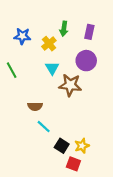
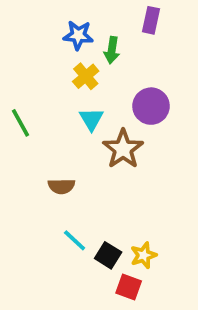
purple rectangle: (89, 32) -> (151, 20), moved
blue star: (22, 36) -> (78, 35), moved
brown star: (70, 85) -> (123, 149), turned 30
cyan line: (44, 127) -> (75, 240), moved

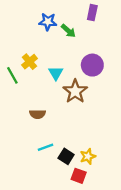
green arrow: (112, 50) -> (68, 31), turned -56
yellow cross: (86, 76) -> (30, 62), moved
cyan line: (75, 240) -> (46, 147), turned -63

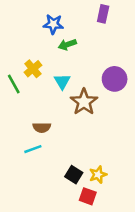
green arrow: (68, 31) -> (67, 45), moved, turned 119
purple circle: (92, 65) -> (115, 79), moved
cyan line: (46, 147) -> (33, 149), moved

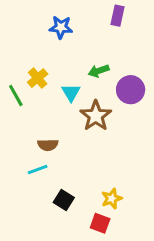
green arrow: (67, 45) -> (99, 71), moved
black square: (74, 175) -> (64, 200), moved

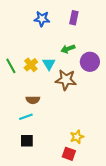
purple rectangle: (117, 16) -> (74, 18), moved
yellow cross: (38, 78) -> (31, 65), moved
brown star: (96, 116) -> (66, 80), turned -30
black square: (64, 200) -> (27, 141), moved, turned -32

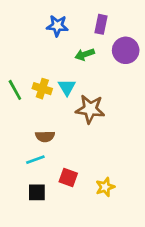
green arrow: (68, 49) -> (85, 54), moved
purple circle: (90, 62) -> (126, 50), moved
yellow cross: (31, 65) -> (42, 89), turned -32
red square: (69, 154) -> (68, 177), moved

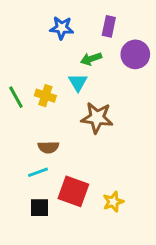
cyan triangle: (67, 87) -> (78, 82), moved
red square: (68, 177) -> (73, 191), size x1.5

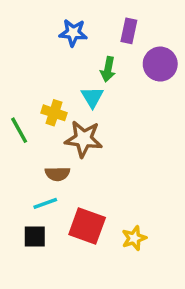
green arrow: (91, 59) -> (108, 69), turned -60
green line: (16, 97) -> (19, 130), moved
brown star: (97, 118) -> (84, 139), moved
black square: (40, 208) -> (35, 236), moved

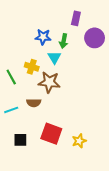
blue star: (73, 33) -> (43, 37), moved
cyan line: (45, 203) -> (11, 110), moved

